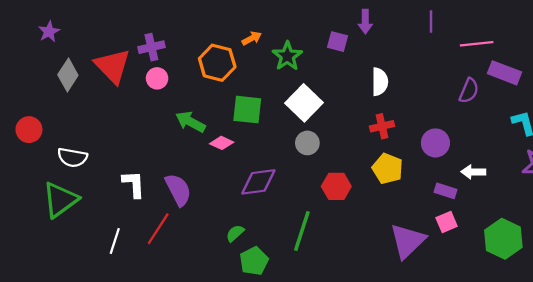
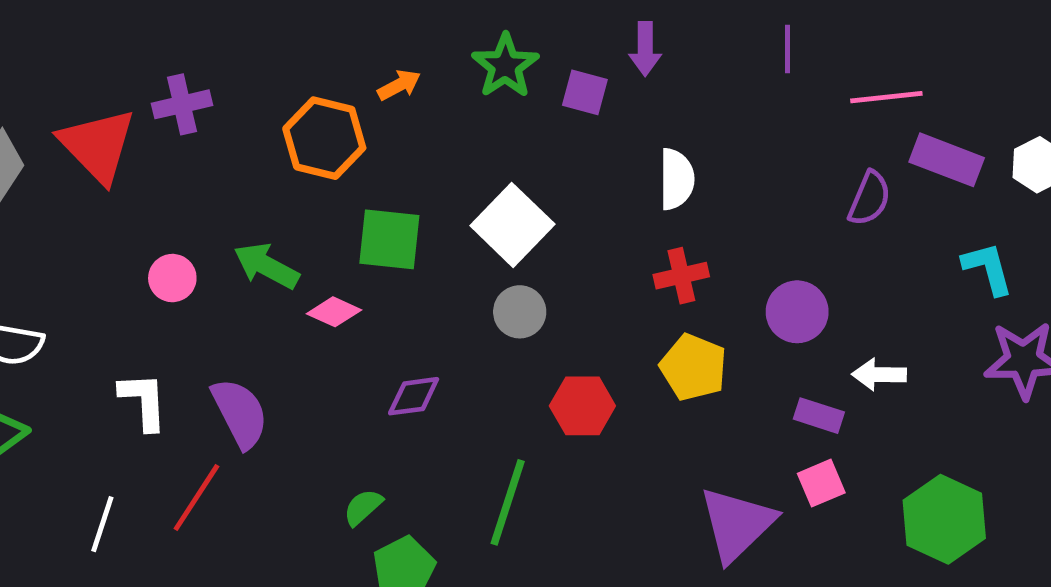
green star: (287, 56) -> (505, 66), moved
pink circle: (157, 78) -> (172, 278), moved
purple diamond: (258, 182) -> (414, 396), size x0.7

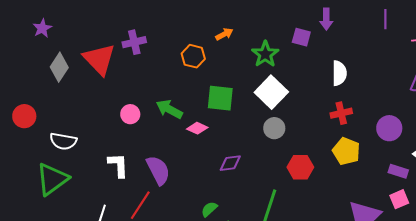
green star: (505, 66) -> (265, 54), moved
orange hexagon: (324, 138) -> (193, 56), size x0.7

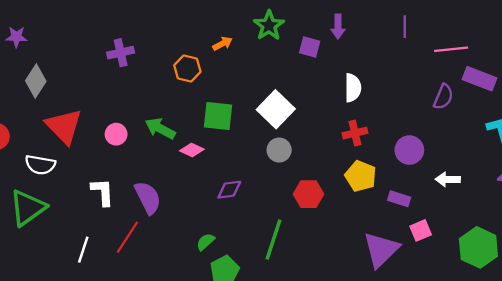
purple star: (42, 28) -> (16, 37), turned 30
green star: (265, 54) -> (269, 25), moved
red triangle: (99, 59) -> (64, 126), moved
purple rectangle: (398, 171) -> (399, 199), moved

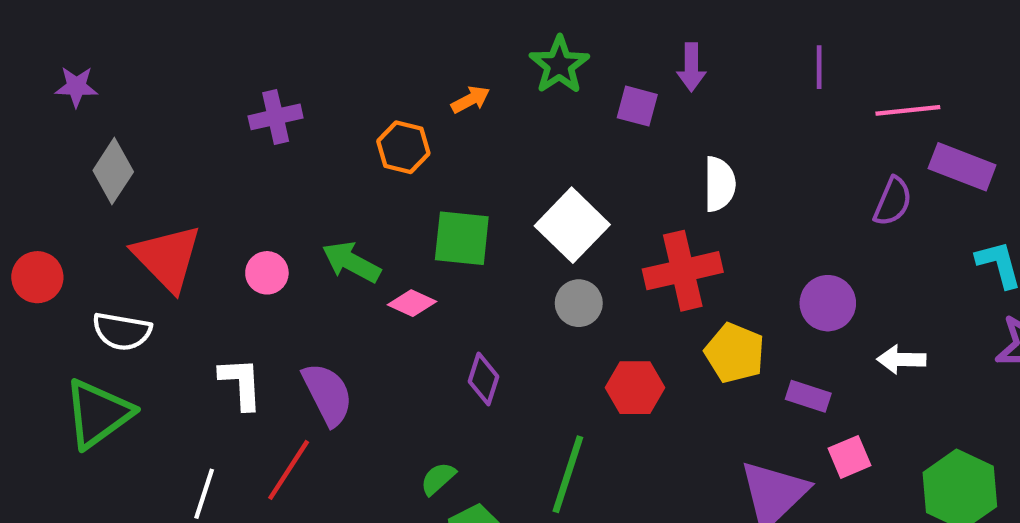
red cross: (355, 133) -> (683, 271), moved, size x1.6
purple diamond: (229, 190) -> (483, 379), turned -65

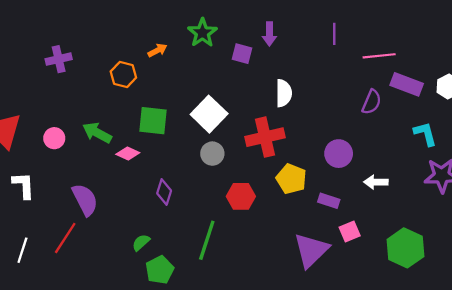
white L-shape: (241, 383) -> (23, 185), moved

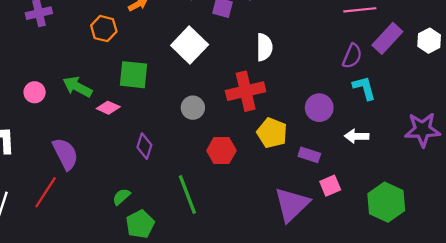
purple rectangle: (407, 84) -> (387, 38), turned -68
white square: (209, 114) -> (190, 45), moved
cyan L-shape: (425, 134) -> (364, 88), moved
green line: (207, 240) -> (187, 194), turned -39

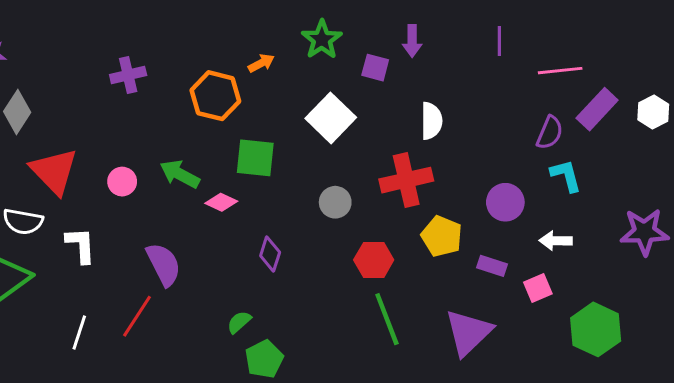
orange hexagon: (104, 29) -> (215, 96), size x1.4
pink square: (330, 186) -> (538, 288), moved
green line: (187, 194) -> (387, 319), moved

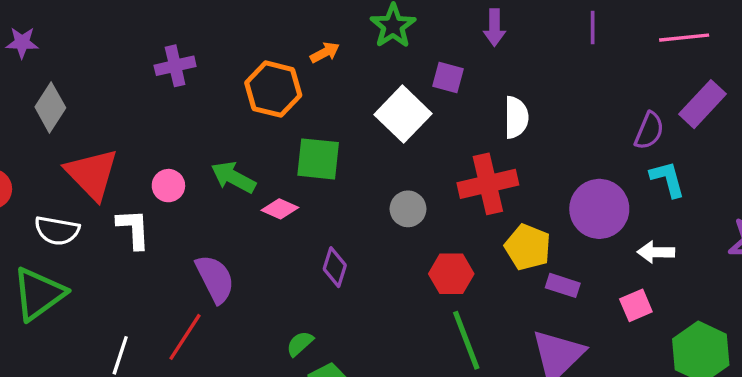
purple square: (375, 68) -> (448, 77), moved
pink line: (560, 71) -> (684, 38), moved
purple circle: (505, 202) -> (599, 209), size x1.4
white L-shape: (81, 245) -> (133, 229), moved
purple rectangle: (492, 266) -> (563, 285), moved

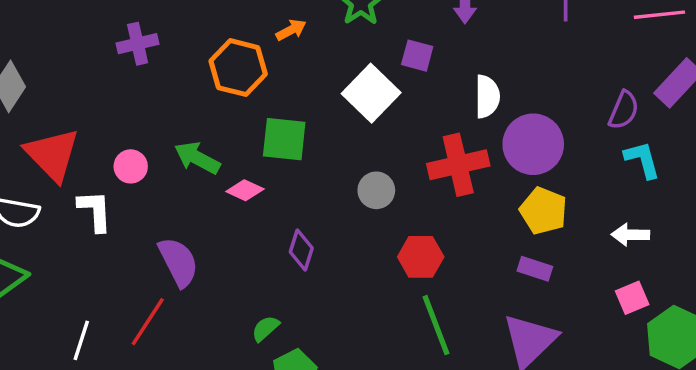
purple circle: (599, 209) -> (533, 144), moved
yellow pentagon: (528, 247) -> (543, 211), moved
pink square: (636, 305) -> (632, 298), moved

